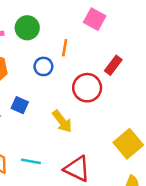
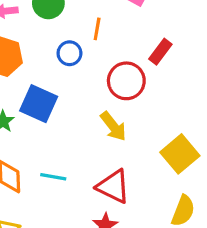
blue square: (20, 105) -> (39, 104), size x1.6
yellow arrow: (62, 121) -> (113, 126), moved

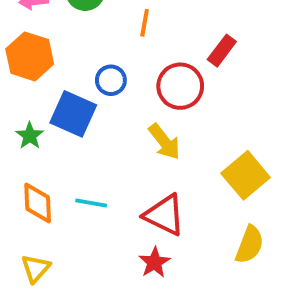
blue circle: (69, 53) -> (111, 80), moved

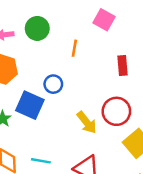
red rectangle: (222, 51) -> (123, 66), turned -42
red circle: (180, 86) -> (116, 111), moved

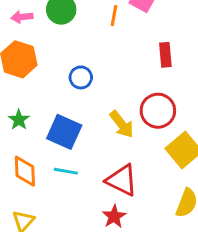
orange line: (74, 48) -> (114, 15), moved
blue square: (30, 105) -> (64, 132), moved

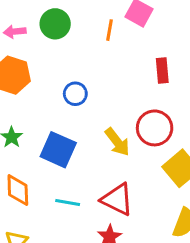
cyan line: (66, 171) -> (68, 203), moved

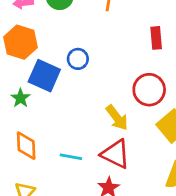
yellow arrow: (117, 142) -> (117, 118), moved
blue square: (58, 150) -> (44, 76), moved

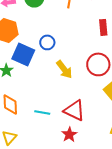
yellow arrow: (117, 118) -> (64, 69), moved

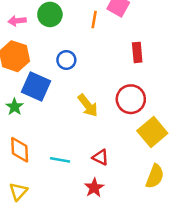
blue circle: (47, 42) -> (66, 60), moved
red triangle: (74, 110) -> (100, 157), size x0.6

